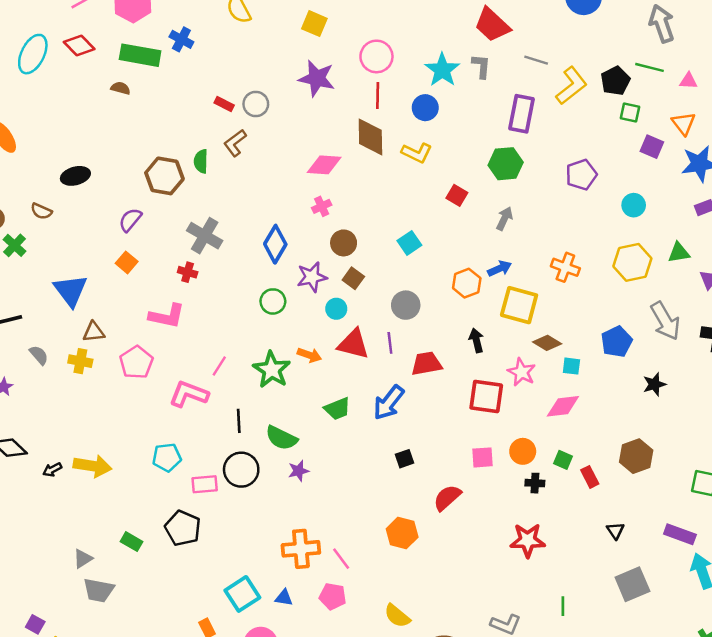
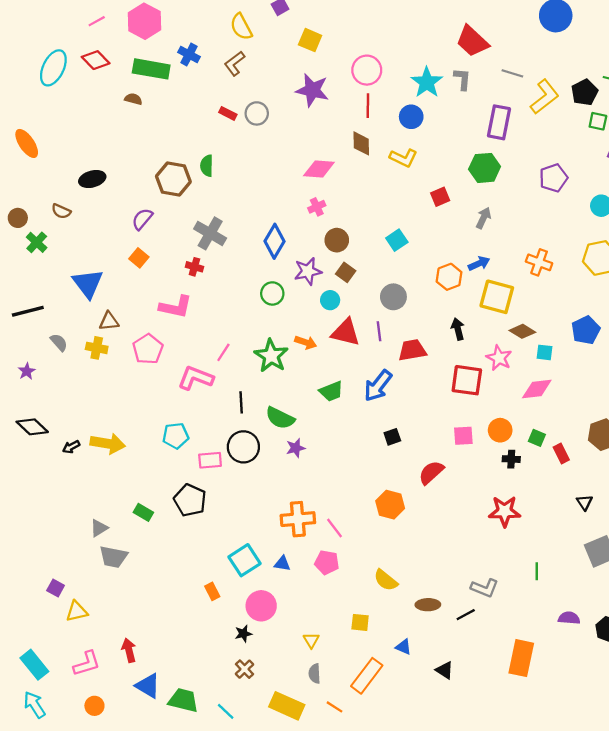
brown diamond: (370, 137) -> (361, 143), size x0.7
brown L-shape: (235, 143) -> (235, 63), moved
red square: (457, 195) -> (440, 197), turned 36

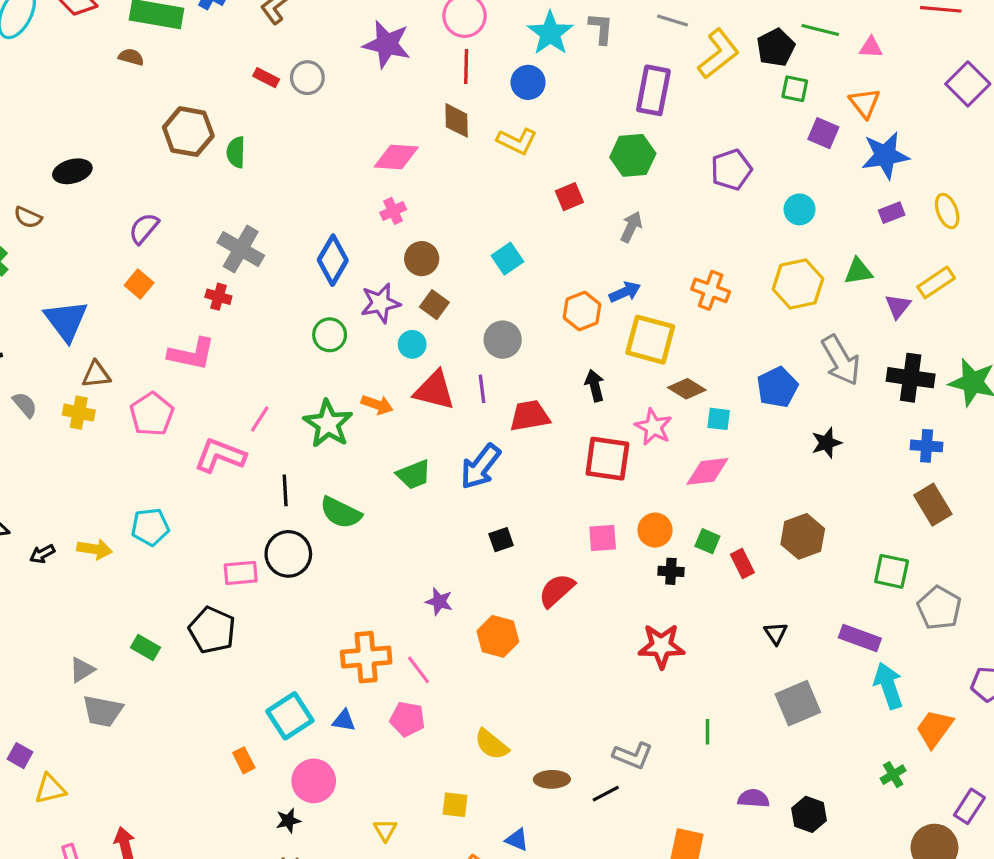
brown hexagon: (173, 179) -> (188, 132), moved
cyan pentagon: (176, 436) -> (150, 527), moved
yellow arrow: (108, 444) -> (95, 549), size x0.7
purple star: (296, 448) -> (439, 602), moved, turned 30

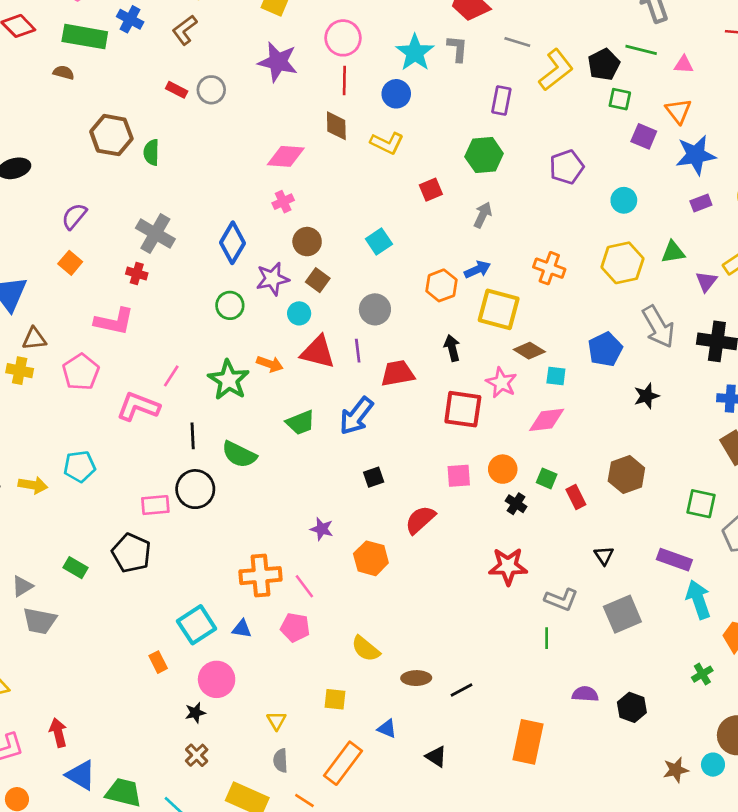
purple rectangle: (653, 90) -> (501, 100), size x0.7
black cross: (671, 571) -> (516, 504), turned 30
gray L-shape: (633, 756) -> (561, 600), moved

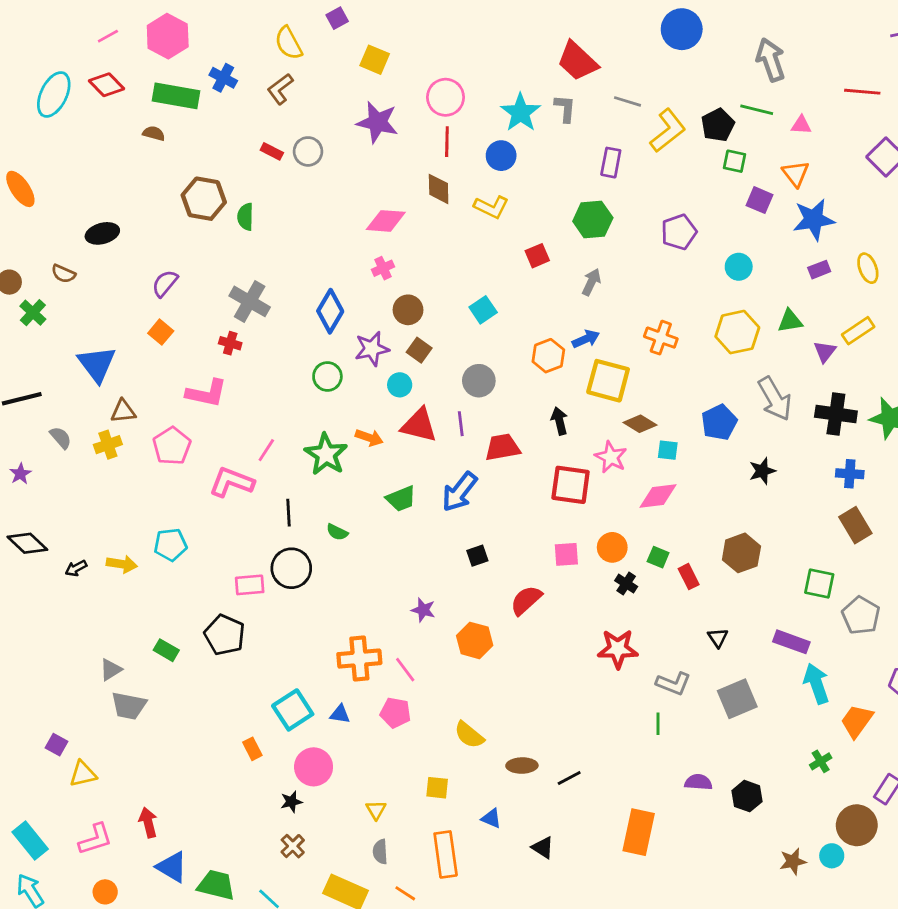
yellow cross: (20, 371) -> (108, 445), turned -30
green semicircle: (239, 454) -> (337, 532), size x0.6
orange rectangle: (343, 763) -> (446, 854), turned -45

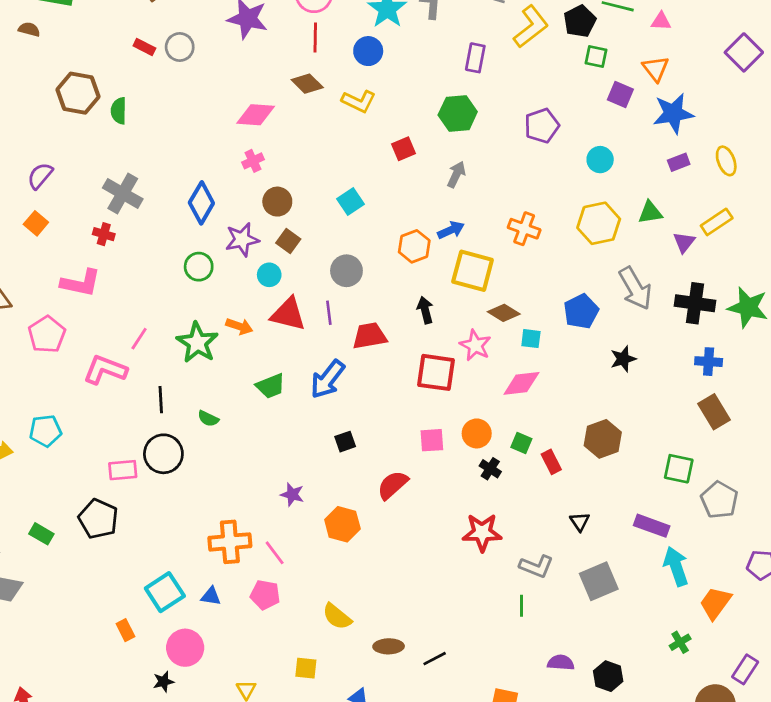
brown diamond: (439, 189) -> (307, 84), turned -44

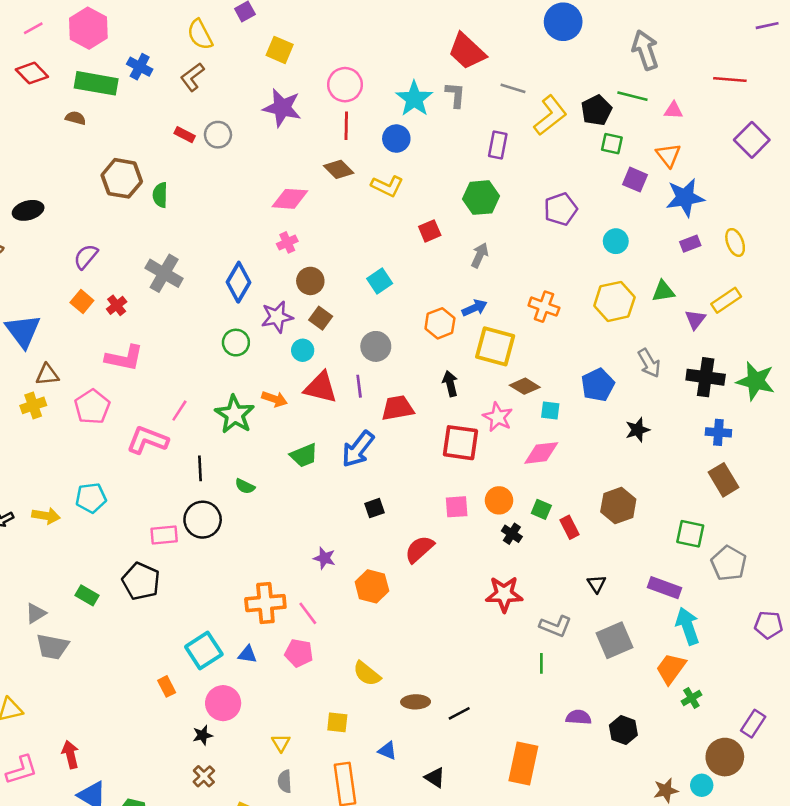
red cross: (104, 234) -> (117, 305), moved, turned 36
gray arrow: (635, 288) -> (649, 363), size x0.7
orange trapezoid: (715, 603) -> (671, 668), moved

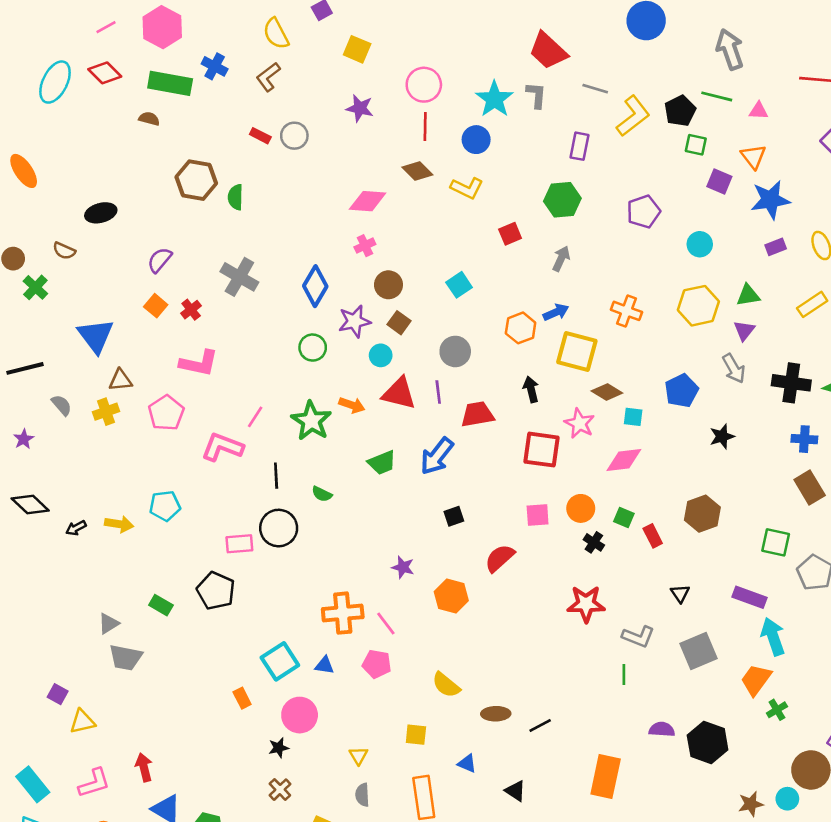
purple star: (282, 108) -> (360, 108), size x0.7
purple triangle: (695, 319) -> (744, 331), moved
black hexagon: (623, 730) -> (708, 743), size x1.4

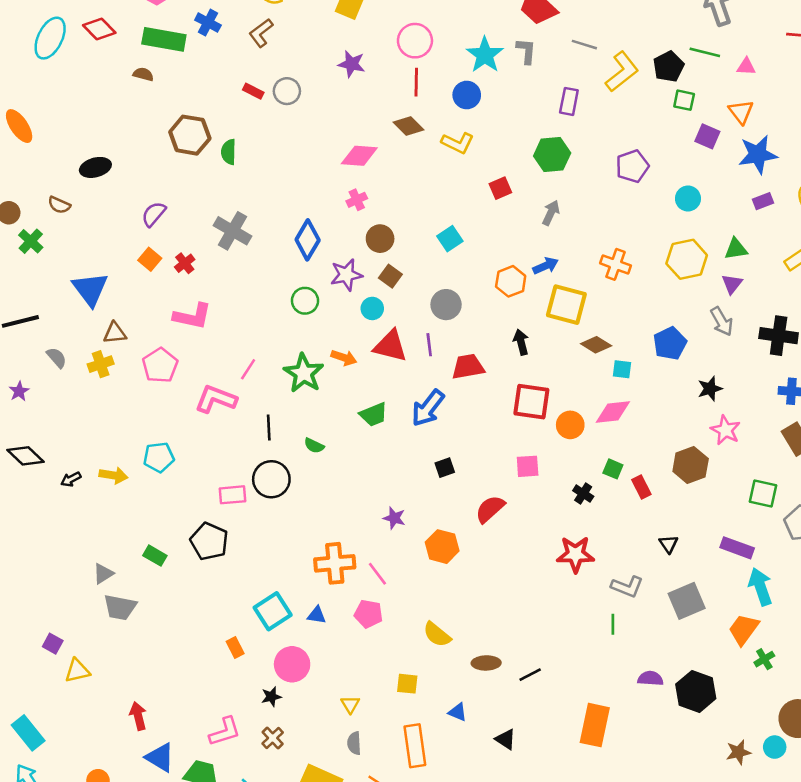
pink star: (579, 423) -> (725, 430), moved
orange circle: (581, 508) -> (570, 425), moved
pink L-shape: (94, 783) -> (225, 732), moved

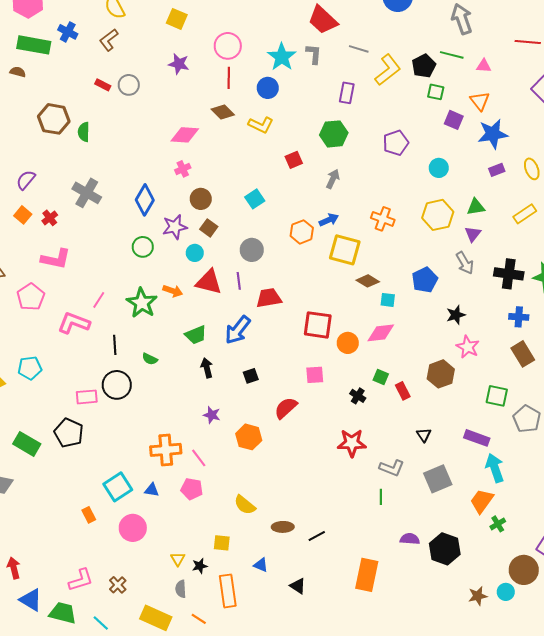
black arrow: (521, 342) -> (207, 368), moved
green rectangle: (155, 556) -> (27, 444), size x1.5
black star: (271, 697) -> (200, 566), moved

